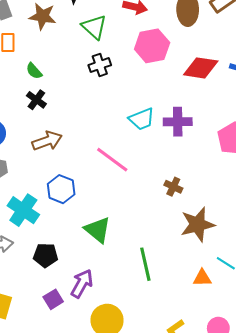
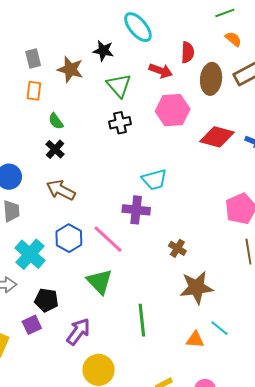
purple cross: (178, 122) -> (136, 210), moved
brown arrow: (47, 141) -> (61, 190), turned -140
pink line: (112, 160) -> (108, 239), moved
purple square: (53, 299) -> (32, 325), moved

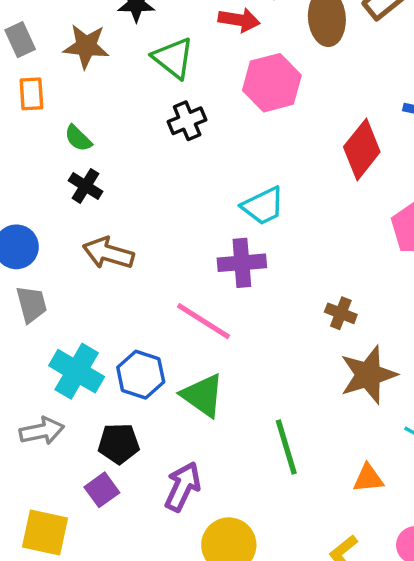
red diamond: (217, 137) -> (362, 149), moved, turned -56
blue hexagon: (69, 238) -> (141, 375), moved
brown cross: (177, 248) -> (341, 313), moved
orange triangle: (195, 340) -> (368, 478), moved

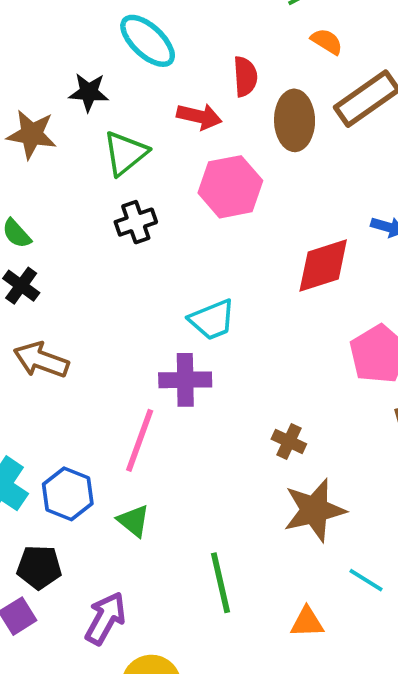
green triangle: (173, 58) -> (125, 153), turned 39
red diamond: (362, 149) -> (323, 265), turned 30
pink line: (204, 321) -> (140, 440), turned 74
green triangle: (203, 395) -> (134, 521), size x0.7

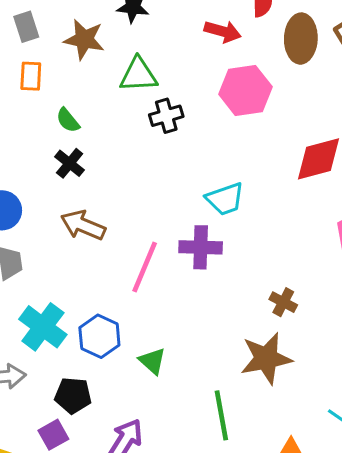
green triangle: (125, 153) -> (138, 75), moved, turned 33
pink line: (140, 440) -> (145, 267), moved
brown star: (314, 510) -> (266, 358), moved

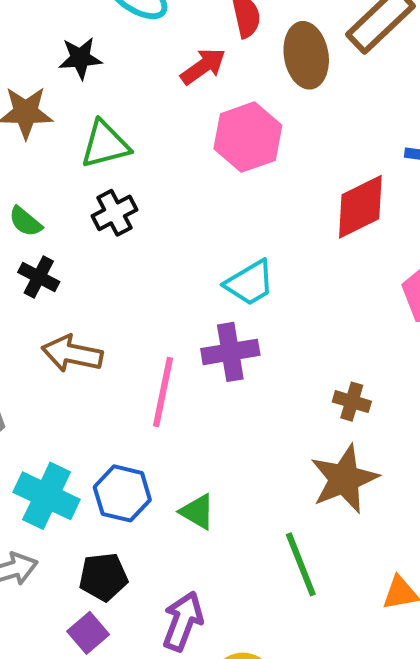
red arrow: (223, 31) -> (203, 66), turned -40
black cross: (166, 116) -> (114, 213), moved

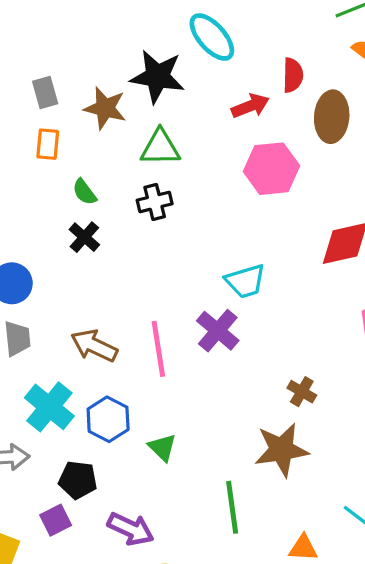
black star: (80, 58) -> (157, 77), size x1.6
purple cross: (230, 352) -> (218, 331), turned 36
brown arrow: (72, 354) -> (94, 346), moved
pink line: (163, 392) -> (158, 349), turned -34
purple arrow: (183, 621) -> (131, 529), turned 81

